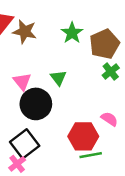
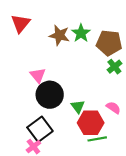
brown star: (25, 32) -> (59, 35), moved
brown pentagon: (104, 44) -> (109, 43), turned 30
green triangle: (58, 78) -> (78, 107), moved

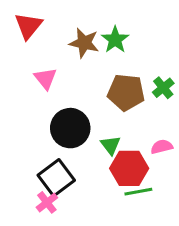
brown pentagon: (109, 43) -> (126, 92), moved
pink triangle: (38, 75) -> (45, 78), moved
pink semicircle: (113, 108) -> (162, 147), turned -48

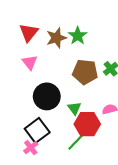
red triangle: (28, 26) -> (29, 33), moved
brown star: (84, 43) -> (56, 38), turned -30
green line: (138, 192) -> (75, 142), moved, turned -36

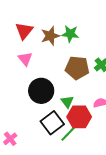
green star: (78, 36) -> (70, 34), turned -30
black square: (37, 131) -> (52, 123), moved
pink cross: (31, 148) -> (10, 139), moved

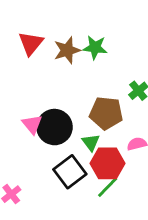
pink triangle: (25, 59) -> (32, 124), moved
brown pentagon: (77, 68) -> (106, 113), moved
green line: (68, 134) -> (108, 187), moved

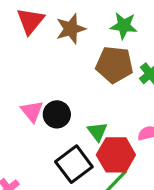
green star: (95, 47) -> (124, 26), moved
brown pentagon: (106, 113) -> (114, 65), moved
black circle: (55, 127) -> (57, 114), size x0.7

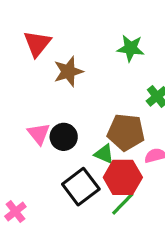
brown star: (71, 29) -> (68, 72), moved
brown pentagon: (114, 65) -> (126, 132), moved
green triangle: (97, 132) -> (104, 154), turned -30

